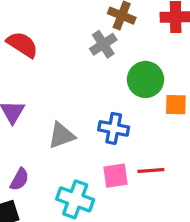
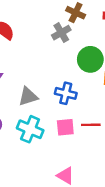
cyan cross: (75, 199) -> (30, 129), moved

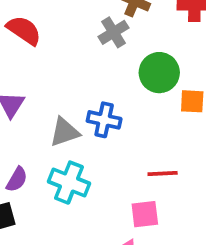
blue cross: (66, 93) -> (104, 120), moved
pink square: (65, 127) -> (145, 214), moved

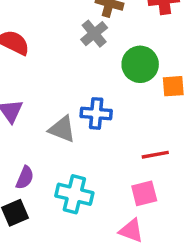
gray triangle: (65, 132) -> (62, 129), turned 48
cyan cross: (69, 183) -> (74, 194), moved

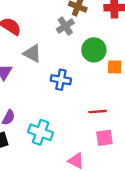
gray triangle: (62, 129) -> (32, 54), moved
pink square: (144, 193) -> (104, 138), moved

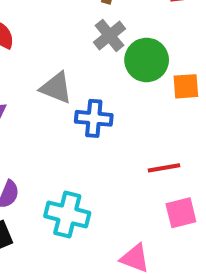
gray cross: (65, 26) -> (109, 35), moved
gray triangle: (32, 54) -> (56, 88), moved

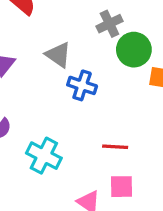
red line: (164, 168) -> (115, 147), moved
pink square: (181, 213) -> (121, 187), moved

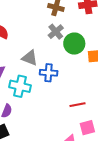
cyan cross: (44, 156) -> (20, 86), moved

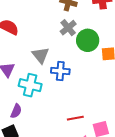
gray triangle: (30, 58) -> (41, 55), turned 30
red line: (78, 105) -> (75, 118), moved

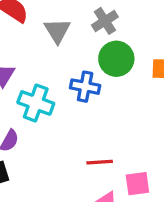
green circle: (88, 40) -> (116, 59), moved
gray triangle: (41, 55) -> (57, 31), moved

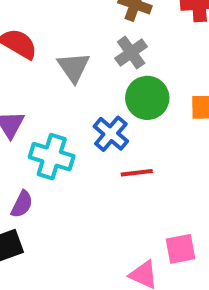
blue cross: (85, 87) -> (111, 134), turned 32
red line: (100, 162) -> (137, 173), moved

